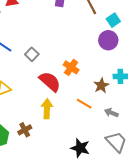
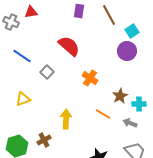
gray square: (32, 54) -> (47, 72), moved
cyan cross: (120, 76) -> (139, 104), moved
red semicircle: (50, 81) -> (69, 46), moved

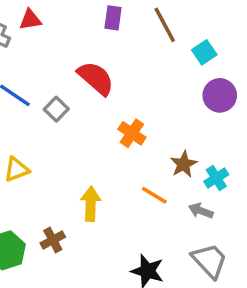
purple circle: (127, 51) -> (220, 95), moved
gray square: (47, 72) -> (56, 109), moved
cyan cross: (139, 104) -> (216, 178), turned -32

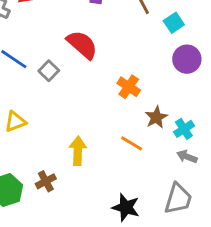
orange cross: (132, 133) -> (129, 87), moved
gray arrow: (201, 211) -> (187, 157), moved
gray trapezoid: (209, 261) -> (178, 199), turned 60

